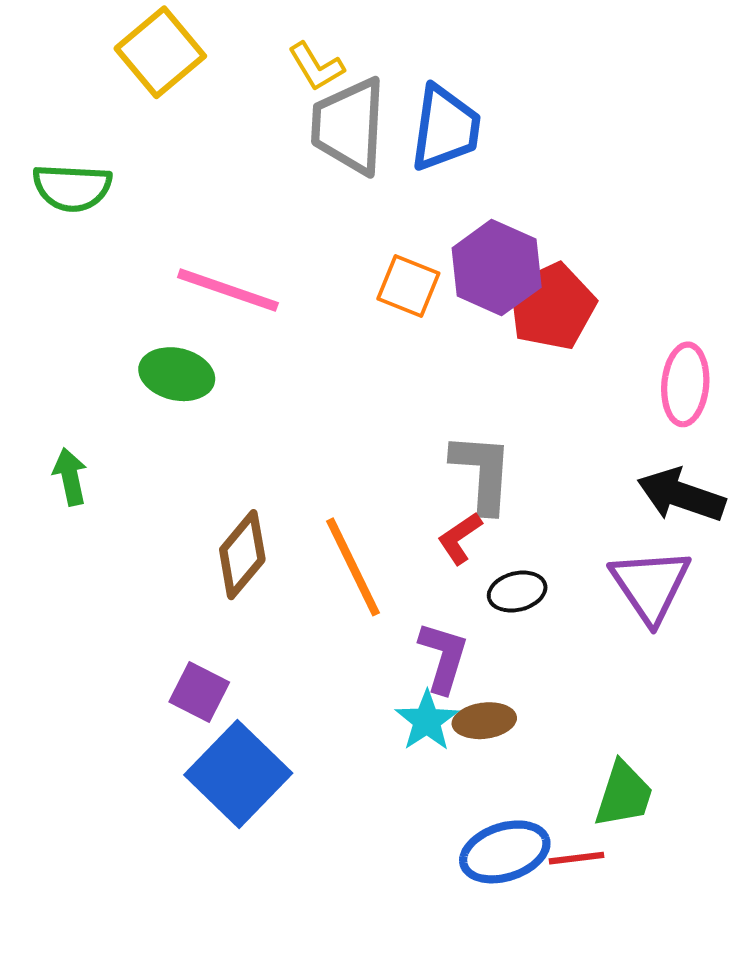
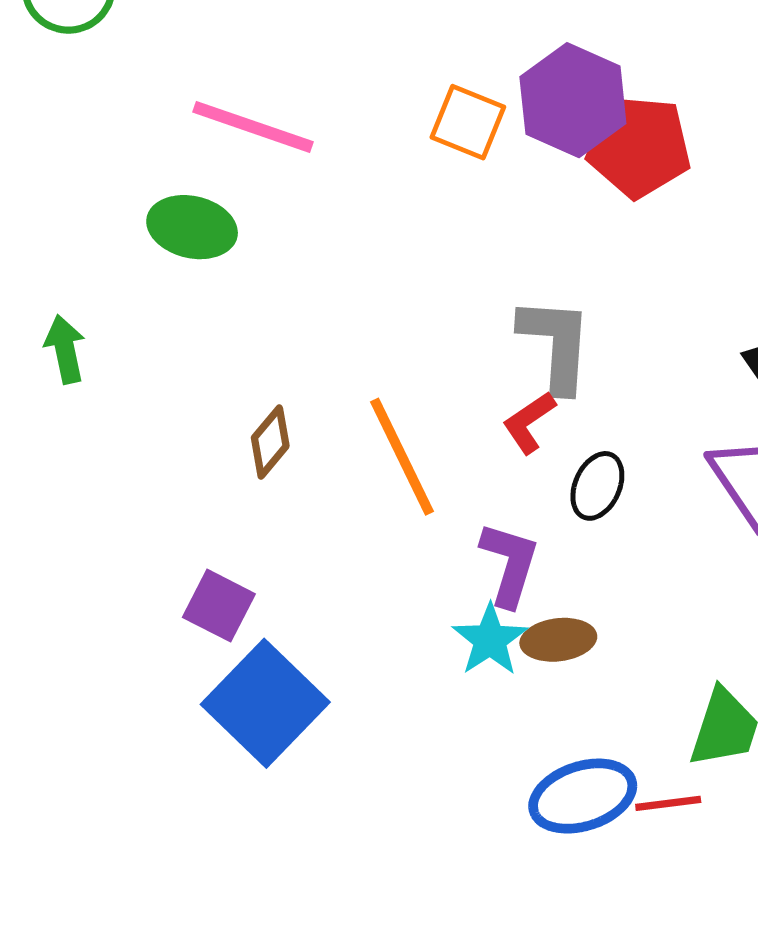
red pentagon: (552, 306) -> (639, 147), turned 30
brown diamond: (242, 555) -> (270, 442), size x0.7
black ellipse: (517, 592) -> (597, 486), turned -52

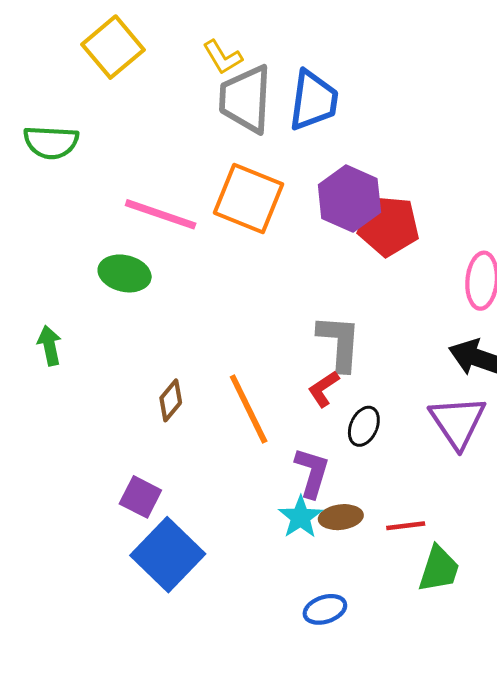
orange square: (468, 122) -> (249, 198), moved, size x1.6
blue ellipse: (583, 796) -> (325, 609), moved, size x0.7
red line: (668, 803) -> (406, 526), moved

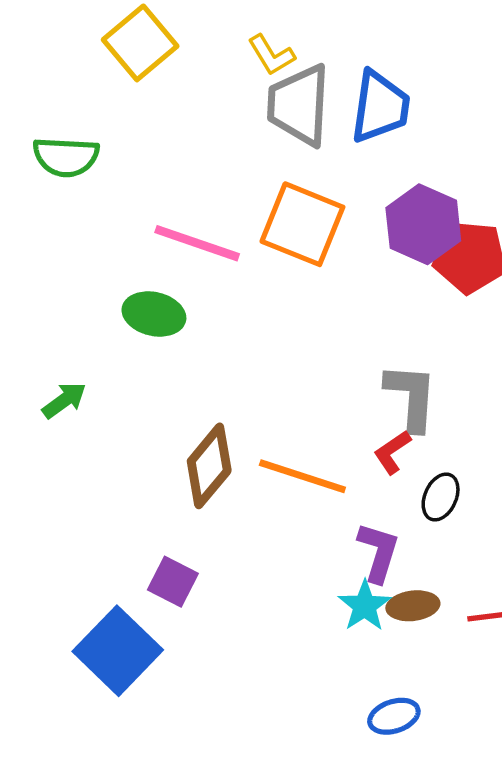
green arrow: (50, 346) -> (64, 400), turned 66
brown diamond: (171, 400) -> (209, 466), size x1.6
orange line: (249, 409) -> (302, 476), turned -46
blue square: (168, 555) -> (118, 651), moved

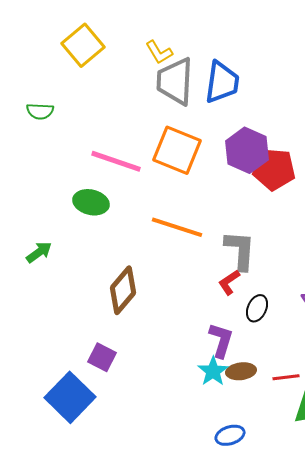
green semicircle: (66, 157) -> (40, 111), size x0.7
orange line: (302, 476) -> (177, 227), moved

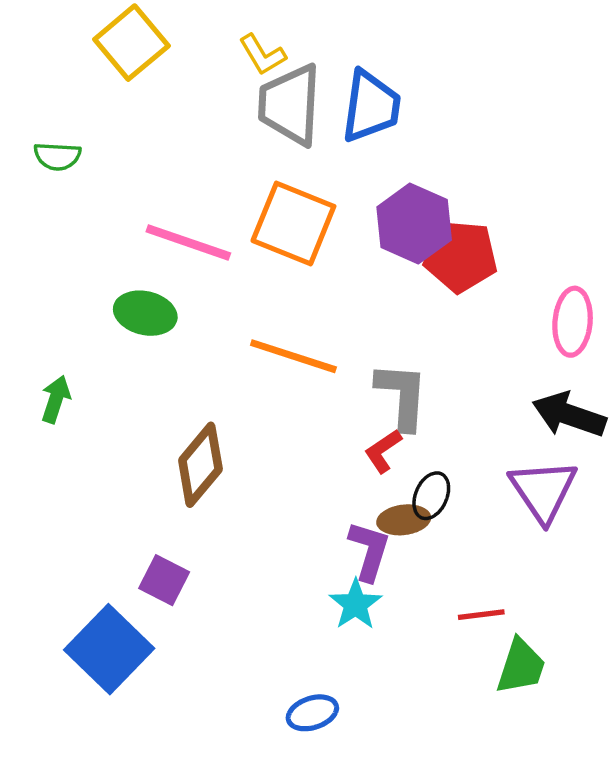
green arrow: (39, 252) -> (56, 399), turned -36
brown ellipse: (241, 371) -> (404, 520), moved
blue ellipse: (230, 435) -> (312, 713), moved

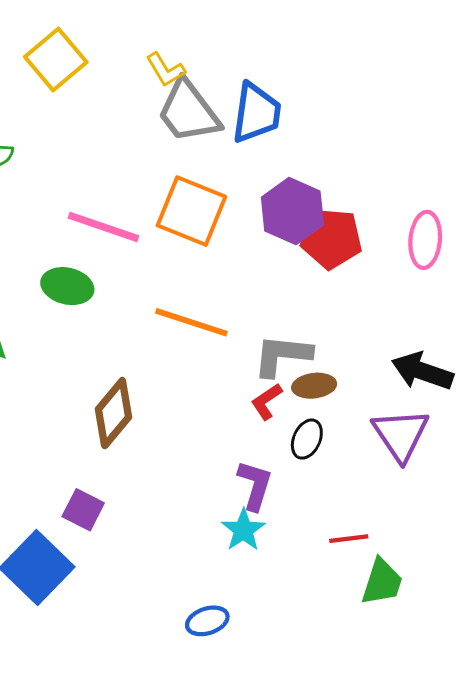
gray trapezoid: (290, 105) -> (189, 111), turned -40
pink ellipse: (573, 322) -> (425, 240), moved
gray L-shape: (402, 396) -> (282, 355), turned -88
brown ellipse: (404, 520) -> (314, 386), moved

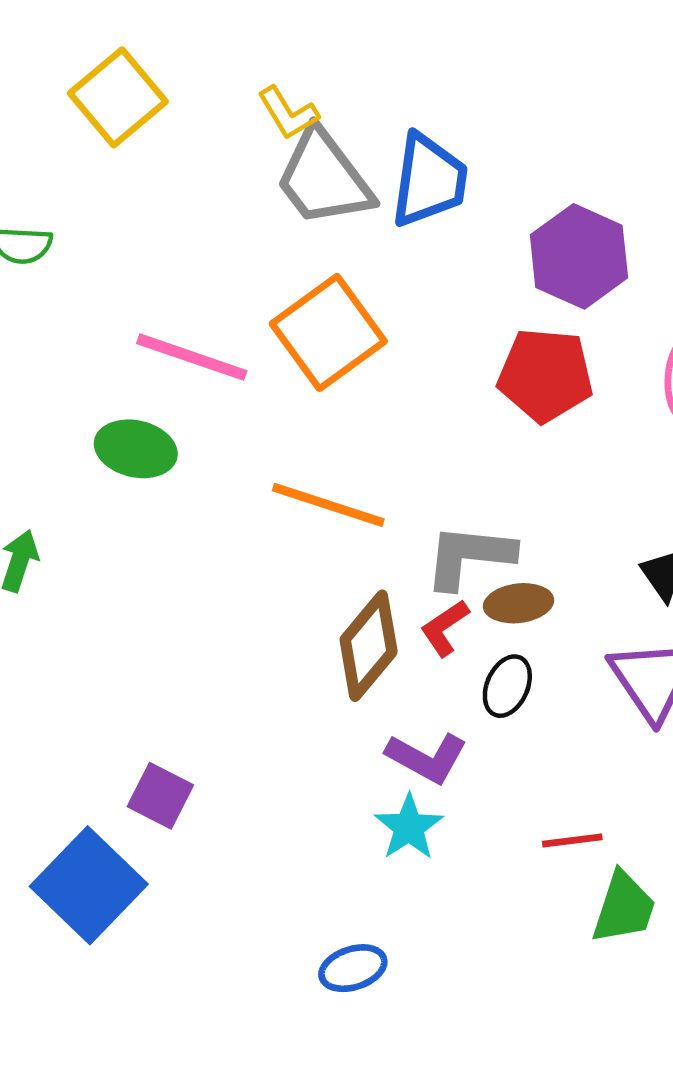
orange square: (191, 211) -> (328, 332), turned 32
purple hexagon: (292, 211) -> (579, 256), moved
brown diamond: (113, 413) -> (369, 646), moved
purple L-shape: (255, 485) -> (427, 758), turned 102

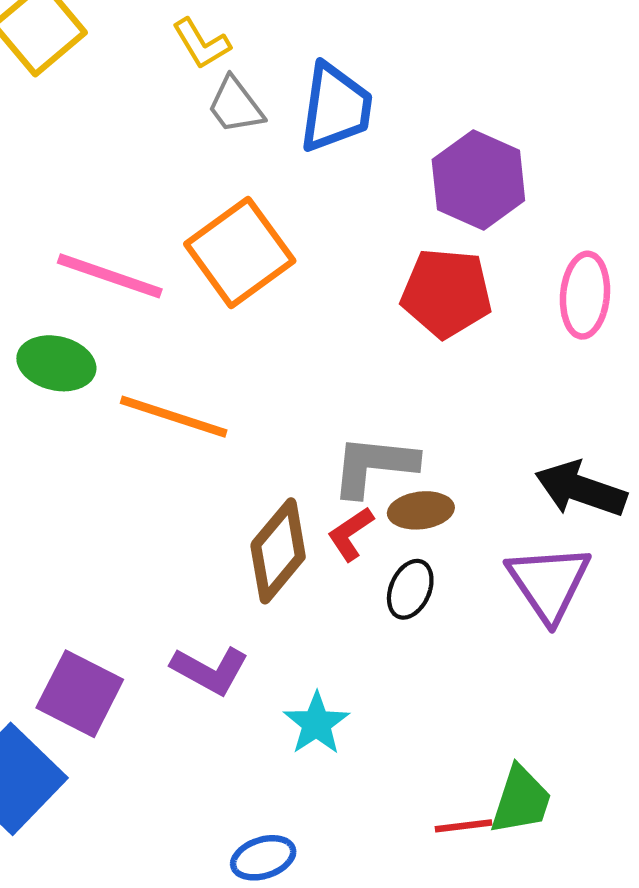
gray trapezoid: (324, 178) -> (235, 105), size x0.6
orange line: (328, 505) -> (174, 417), moved
purple L-shape: (427, 758) -> (210, 670), moved
purple square: (160, 796) -> (80, 694), size x1.4
red line: (572, 841) -> (463, 826), moved

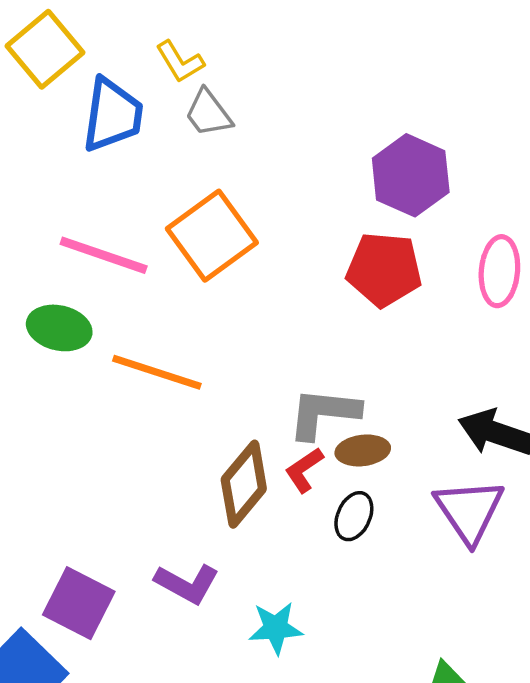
blue trapezoid: (336, 108) -> (112, 115), moved
cyan star: (316, 724) -> (276, 628), turned 30

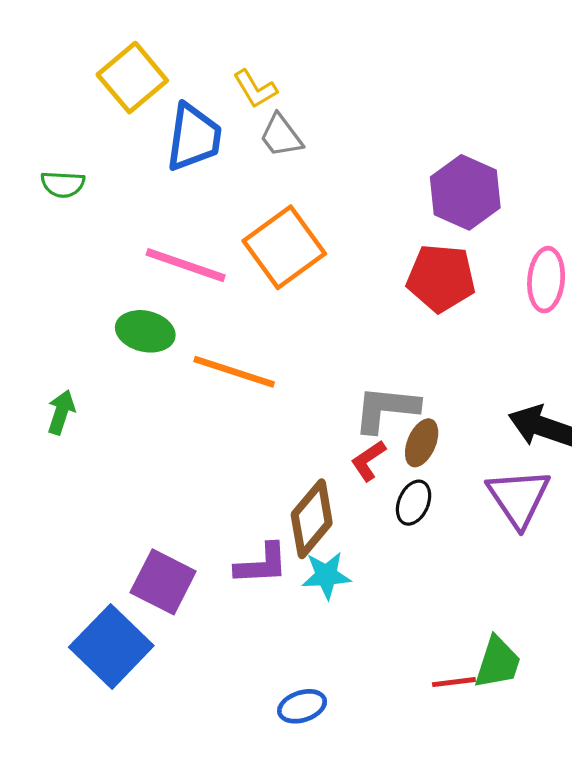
brown ellipse: (363, 450) -> (422, 443), turned -60
brown diamond: (244, 484) -> (312, 519), moved
purple L-shape: (187, 584) -> (262, 564), turned -32
cyan star: (276, 628) -> (326, 575), moved

